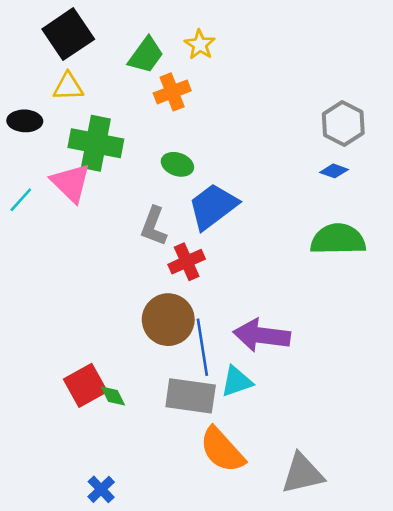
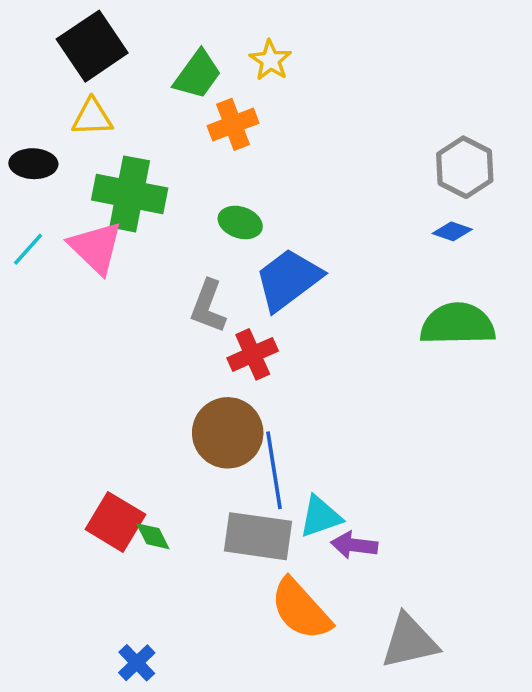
cyan line: (21, 200) -> (28, 249), moved
purple arrow: (262, 335) -> (354, 545), moved, size x0.6
red square: (85, 385) -> (115, 522), turned -30

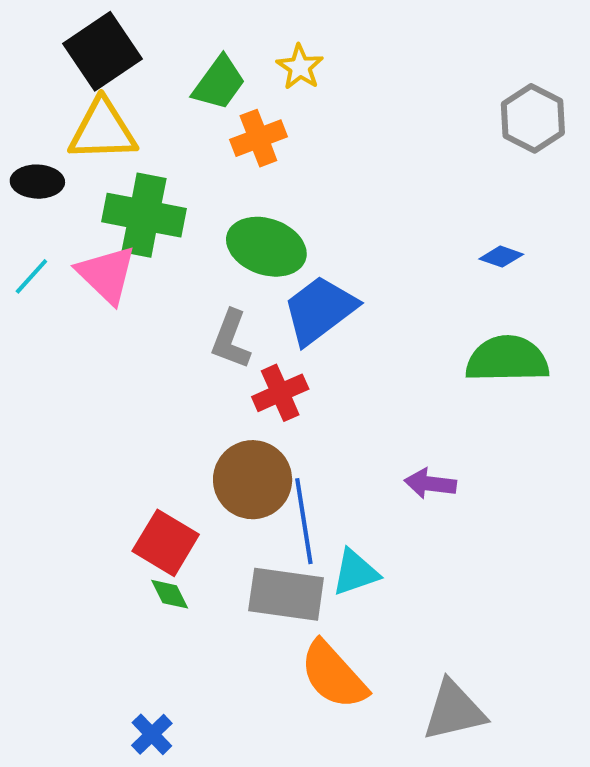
yellow triangle: (92, 117) -> (103, 130), size x1.5
gray hexagon: (465, 167) -> (533, 118), moved
green ellipse: (240, 222) -> (266, 247), size x1.6
red square: (115, 522) -> (166, 543), moved
purple arrow: (354, 545) -> (430, 484), moved

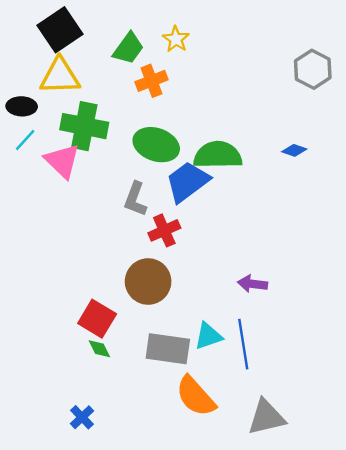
cyan line: (31, 276) -> (25, 140), moved
green semicircle: (507, 359) -> (218, 155), moved
blue line: (304, 521) -> (243, 344), moved
blue cross: (152, 734) -> (82, 417), moved

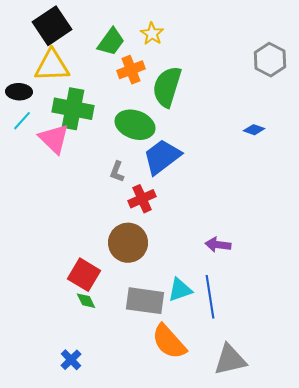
green semicircle: (218, 155) -> (167, 87), moved, turned -72
gray L-shape: (135, 199) -> (117, 172), size x0.7

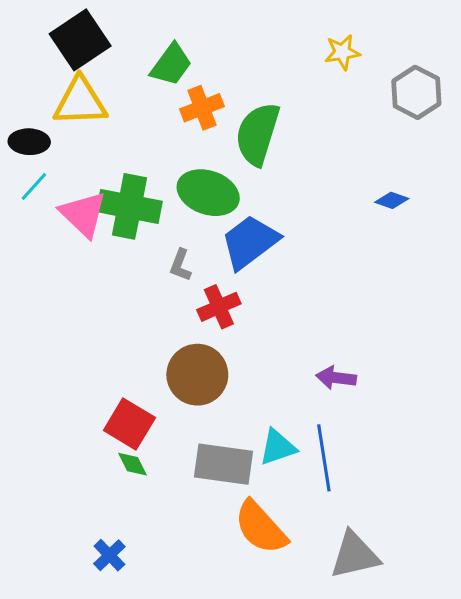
yellow star: (152, 34) -> (342, 52), moved, turned 30
green cross: (73, 109) -> (129, 206), moved

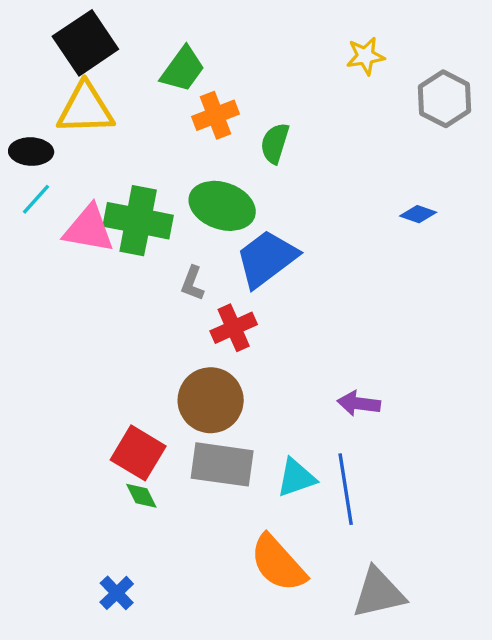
green semicircle: (257, 134) -> (275, 143), size x0.6
pink triangle: (83, 214) -> (89, 229), turned -34
gray rectangle: (224, 464) -> (222, 464), moved

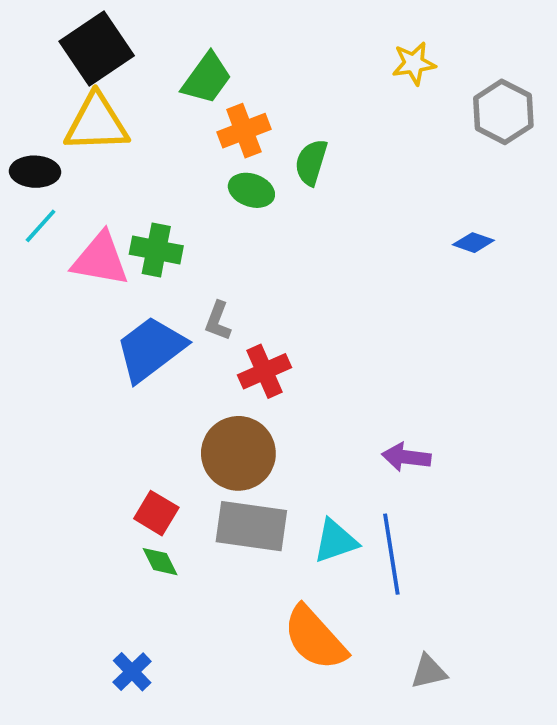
green ellipse: (222, 206) -> (251, 190), moved, size x0.6
green cross: (138, 221) -> (156, 250), size x0.7
blue trapezoid: (267, 259) -> (151, 349), moved
red square: (138, 453) -> (156, 513), size x0.7
gray triangle: (379, 593) -> (429, 672), size x0.6

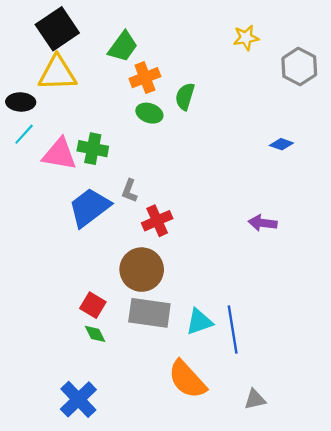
purple arrow: (406, 457) -> (263, 223), moved
blue cross: (132, 672) -> (78, 399), size x1.6

